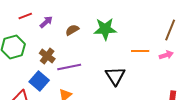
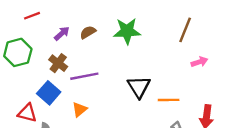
purple arrow: (46, 22) -> (62, 33), moved
brown line: (170, 30) -> (185, 30), moved
orange line: (140, 51) -> (169, 100), moved

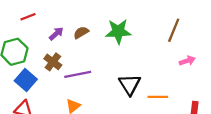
blue square: (49, 93) -> (26, 80), moved

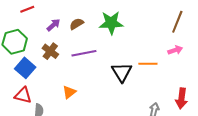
brown line: (174, 30) -> (177, 22), moved
purple line: (78, 74) -> (84, 53), moved
orange line: (158, 97) -> (148, 64), moved

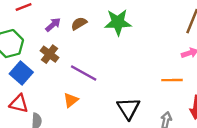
purple line: (84, 53) -> (84, 73), moved, turned 40
orange line: (148, 64) -> (172, 80), moved
black triangle: (122, 72) -> (128, 108), moved

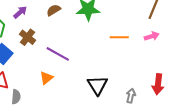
purple arrow: (53, 25) -> (20, 12), moved
orange line: (172, 80) -> (119, 37), moved

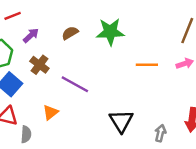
orange triangle: (46, 78) -> (50, 112), moved

